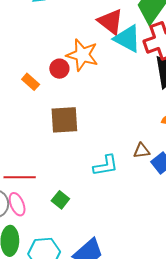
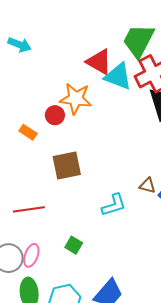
brown triangle: (142, 151) -> (147, 185), turned 30
red line: (20, 177) -> (29, 209), moved
pink ellipse: (17, 204) -> (31, 255), turned 50

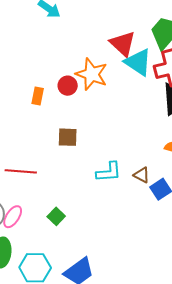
orange rectangle: (28, 132) -> (38, 96), turned 54
brown square: (67, 165) -> (68, 137), size x0.7
cyan L-shape: (114, 205) -> (109, 172), moved

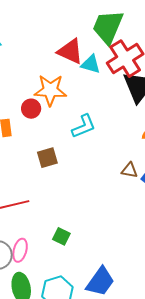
cyan triangle: (138, 62) -> (91, 64), size x0.7
cyan L-shape: (109, 172) -> (84, 126), moved

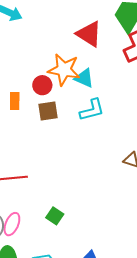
cyan triangle: (91, 64) -> (84, 78), moved
brown square: (47, 158) -> (48, 111), moved

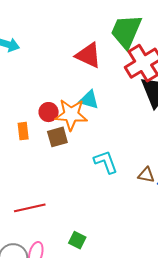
orange star: (64, 70) -> (71, 115), moved
cyan L-shape: (92, 110) -> (106, 162), moved, turned -88

